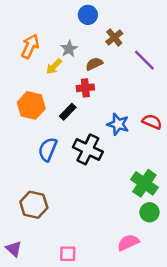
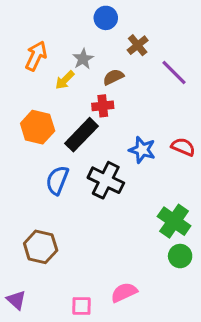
black rectangle: (68, 112) -> (82, 135), size x1.6
pink semicircle: (128, 242) -> (124, 292), moved

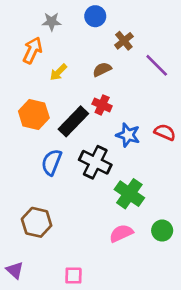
gray star: (83, 59) -> (52, 22), moved, turned 30
red cross: (103, 106) -> (102, 105), moved, turned 30
green cross: (174, 221) -> (129, 194), moved
pink semicircle: (124, 292) -> (121, 233), moved

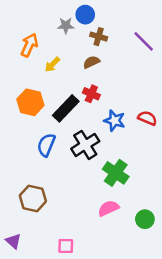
gray star: (52, 22) -> (66, 26), moved
brown cross: (124, 41) -> (99, 37), moved, turned -35
purple line: (157, 65) -> (144, 41), moved
black cross: (95, 162) -> (85, 145), turned 32
green circle: (162, 231) -> (145, 219), moved

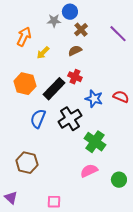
brown cross: (99, 37) -> (81, 30), turned 32

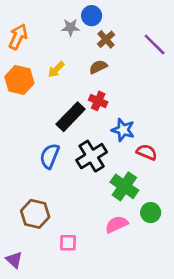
orange arrow: (24, 37) -> (18, 37), moved
orange hexagon: (25, 84) -> (19, 80), moved
red semicircle: (121, 97) -> (147, 152), moved
green circle: (119, 180) -> (151, 213), moved
pink square: (54, 202) -> (68, 243), moved

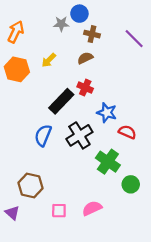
brown cross: (106, 39) -> (92, 34), turned -35
pink semicircle: (117, 224) -> (92, 208), moved
purple triangle: (14, 260) -> (12, 213), moved

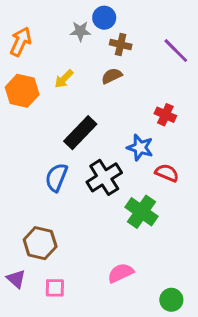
red cross: (85, 88) -> (165, 115), moved
green circle: (131, 184) -> (171, 300), moved
pink square: (59, 211) -> (55, 288), moved

